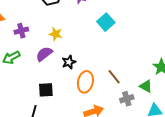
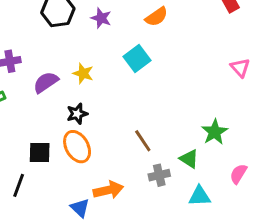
yellow star: (56, 34) -> (83, 73), moved
purple semicircle: (44, 54) -> (46, 82), moved
orange ellipse: (85, 82) -> (77, 147), moved, turned -45

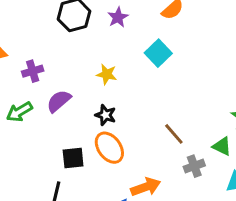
purple star: (101, 18) -> (118, 17), turned 30
purple semicircle: (46, 82) -> (59, 101), moved
black star: (77, 114) -> (105, 115), turned -30

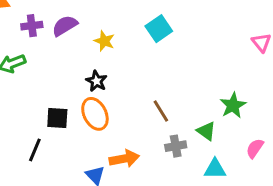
purple semicircle: (59, 101) -> (65, 26), moved

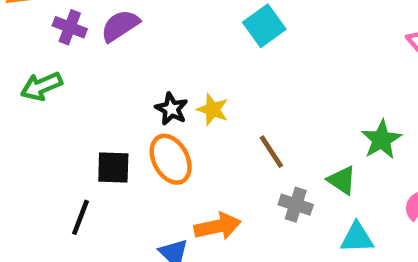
purple cross: (32, 26) -> (70, 27), turned 30
yellow star: (104, 41) -> (213, 110), moved
gray cross: (176, 146) -> (296, 205), turned 30

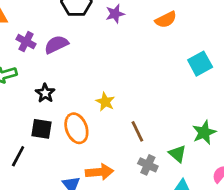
cyan square: (264, 26) -> (200, 64), moved
black star: (171, 109) -> (45, 93), moved

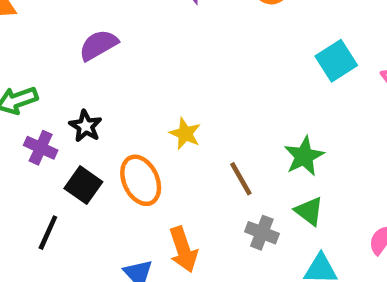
purple cross: (26, 42) -> (41, 148), moved
black square: (41, 129) -> (83, 185), turned 30
green star: (204, 132) -> (304, 156), moved
orange arrow: (100, 172) -> (183, 250), turned 80

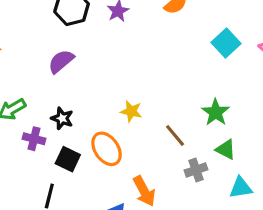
gray cross: (262, 233) -> (196, 170), turned -30

